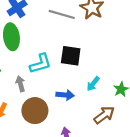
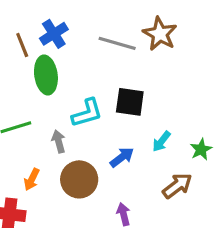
blue arrow: (65, 95) -> (122, 157), turned -42

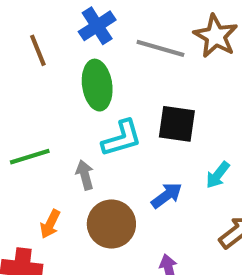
blue cross: (54, 34) -> (97, 26), moved
green ellipse: (46, 75) -> (97, 85), moved

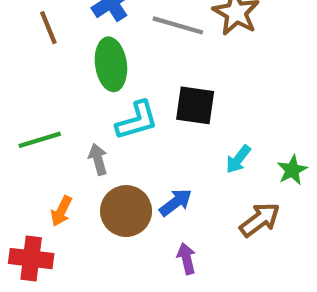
blue arrow: (167, 195) -> (176, 202), moved

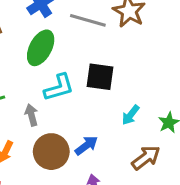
green ellipse: (111, 64) -> (41, 48), turned 36

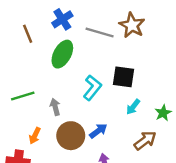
black square: (100, 77) -> (124, 77), moved
cyan L-shape: (59, 87) -> (92, 88), moved, turned -35

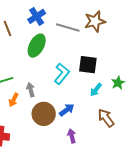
brown star: (132, 25) -> (95, 21), turned 30
green star: (163, 113) -> (118, 83), moved
orange arrow: (35, 136) -> (14, 100), moved
brown arrow: (145, 140) -> (106, 118), turned -90

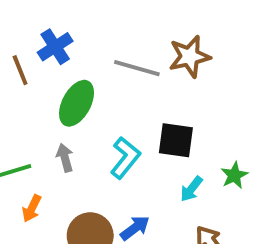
blue cross: (37, 16) -> (55, 47), moved
gray arrow: (31, 90) -> (65, 158), moved

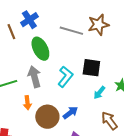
green ellipse: (77, 103) -> (40, 49), turned -55
gray arrow: (65, 158) -> (34, 77), size x1.5
orange arrow: (32, 208) -> (27, 103), moved, turned -32

